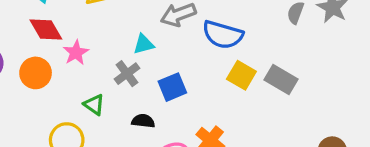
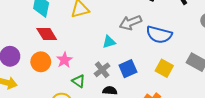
pink star: (76, 53) -> (64, 60), moved
gray cross: (127, 74) -> (102, 70), moved
yellow square: (241, 75) -> (164, 68), moved

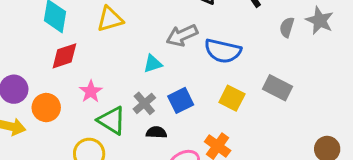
red diamond: (47, 34) -> (64, 56), turned -75
orange circle: (41, 62) -> (46, 108), moved
green triangle: (79, 81) -> (112, 120), size x1.5

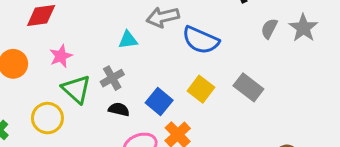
blue square: (181, 100) -> (159, 101), moved, turned -35

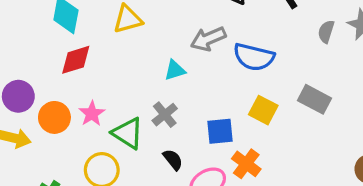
pink star: (61, 56) -> (92, 114), moved
blue square: (159, 101) -> (220, 131), turned -35
black semicircle: (119, 109) -> (173, 160), moved, turned 48

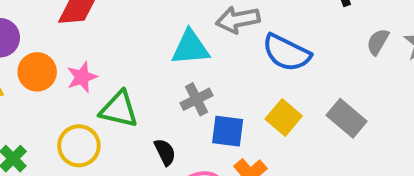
cyan triangle: (175, 70) -> (190, 48), size x1.5
gray cross: (165, 115) -> (196, 99), moved
green triangle: (128, 133) -> (119, 109), turned -32

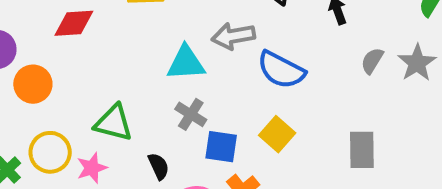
pink star: (82, 77) -> (92, 168), moved
gray cross: (196, 99) -> (191, 114), turned -32
gray rectangle: (347, 118) -> (362, 150), moved, turned 48
yellow circle: (79, 146) -> (50, 152), moved

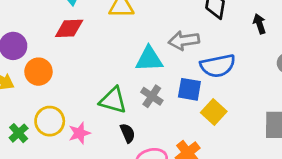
blue semicircle: (281, 70) -> (218, 66), turned -40
green triangle: (114, 123) -> (113, 100), moved
blue square: (221, 147) -> (189, 89), moved

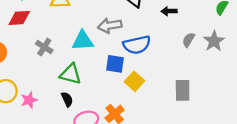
black arrow: (259, 24) -> (169, 11), turned -72
gray cross: (152, 96) -> (44, 47), moved
green triangle: (113, 100) -> (71, 74), moved

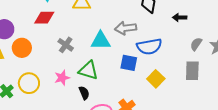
yellow square: (134, 81) -> (156, 79), moved
gray rectangle: (183, 90) -> (192, 71), moved
pink star: (29, 100) -> (62, 78), moved

